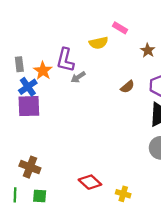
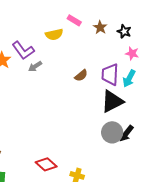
brown star: (148, 50) -> (100, 27), moved
purple L-shape: (65, 60) -> (23, 50), turned -50

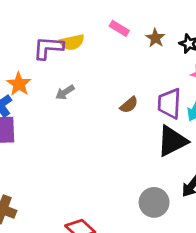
yellow semicircle: (54, 34) -> (72, 42), moved
purple L-shape: (23, 50) -> (48, 48), moved, turned 130
gray circle: (112, 132) -> (154, 202), moved

